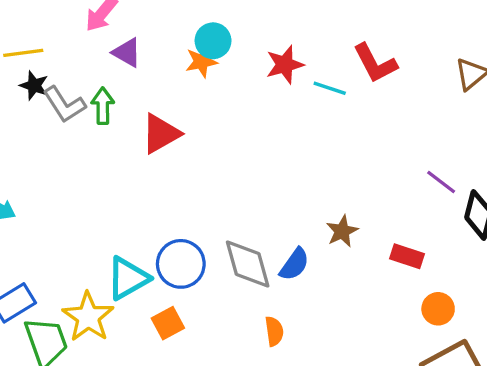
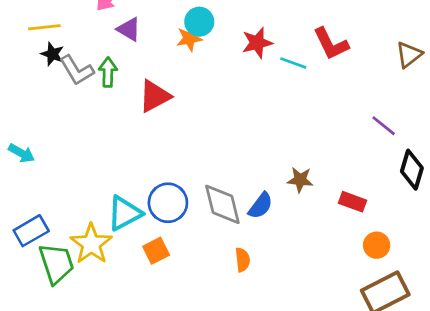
purple line: (441, 182) -> (384, 126), moved
brown star: (342, 231) -> (300, 180), turned 30

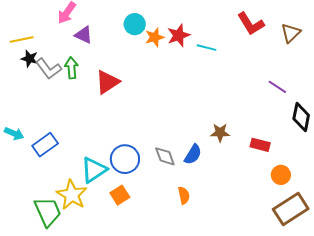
orange star: (189, 38) -> (155, 37), moved
red L-shape: (331, 44) -> (251, 24), moved
gray diamond: (222, 204) -> (165, 156), size x0.7
blue rectangle: (31, 231) -> (45, 145), moved

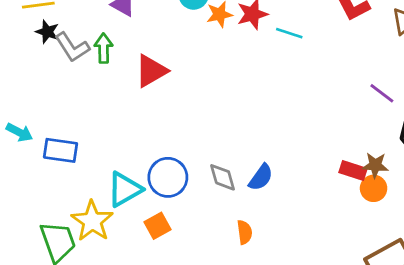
brown star: (220, 133) -> (375, 165), moved
blue rectangle: (45, 145) -> (60, 150), turned 40
orange circle: (281, 175) -> (374, 188), moved

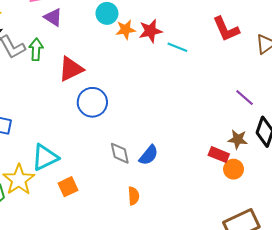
brown star: (375, 165) -> (238, 139), moved
blue circle: (168, 177) -> (92, 102), moved

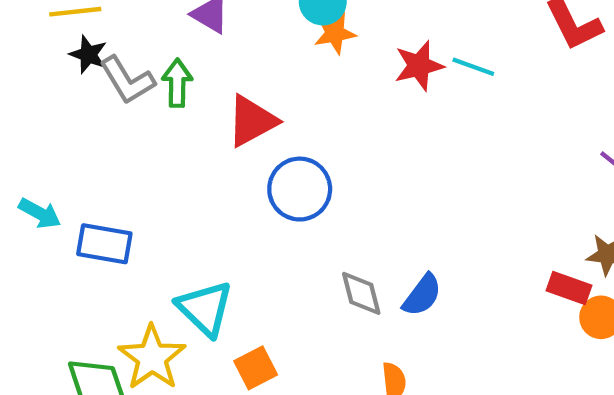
orange star: (126, 30) -> (335, 33), moved
red star: (150, 31) -> (419, 66), moved
cyan triangle: (45, 157) -> (205, 308), turned -48

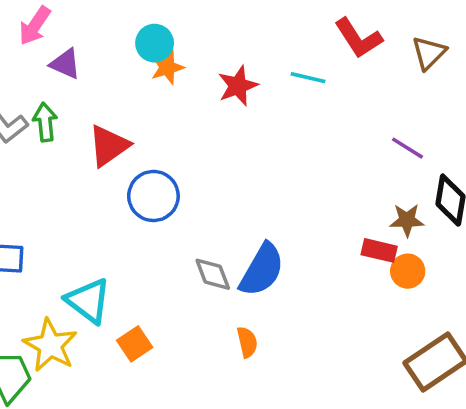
cyan line: (473, 67) -> (308, 78), moved
blue semicircle: (422, 295) -> (262, 270), size x1.5

